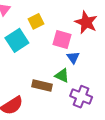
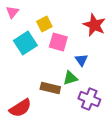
pink square: (62, 39) -> (58, 42), moved
green triangle: (62, 76) -> (70, 78), turned -42

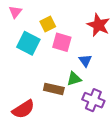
cyan square: (25, 43) -> (28, 43), turned -30

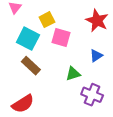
blue triangle: (85, 61) -> (96, 56), moved, turned 32
brown rectangle: (54, 89) -> (31, 66), moved, turned 30

